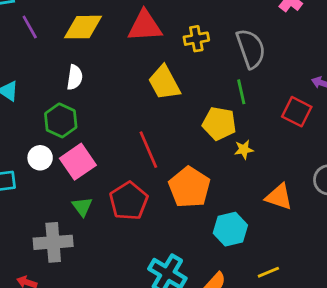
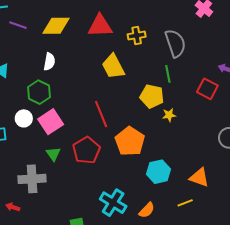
purple line: (30, 27) -> (18, 25), turned -42
orange triangle: (279, 197) -> (199, 177), moved

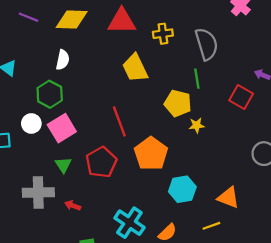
red arrow: (13, 207) -> (73, 206), moved

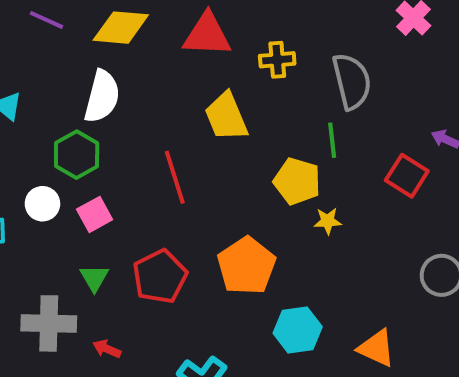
white semicircle: (63, 60) -> (102, 96), size x1.5
red line: (119, 121) -> (175, 177), moved
pink square: (62, 128) -> (95, 214), size x0.7

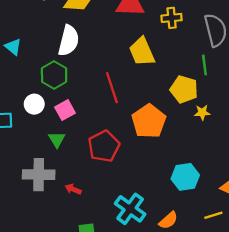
orange pentagon: (246, 266) -> (149, 121), moved
green triangle: (94, 278) -> (57, 139), moved

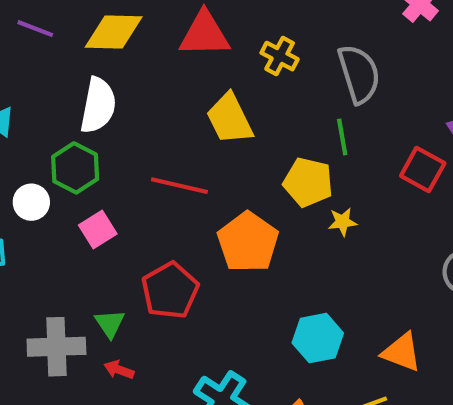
yellow cross: (172, 18) -> (280, 56), turned 36
red line: (112, 88) -> (179, 186), turned -56
white circle: (34, 104) -> (31, 202), moved
green triangle: (57, 139) -> (110, 324), moved

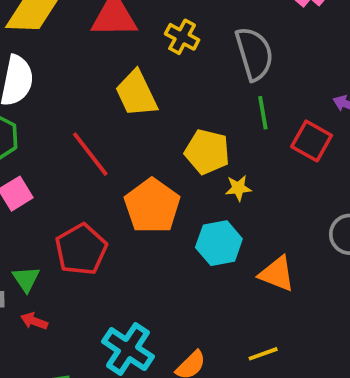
green line: (342, 137) -> (263, 113), moved
red line: (179, 186) -> (90, 154), turned 39
cyan hexagon: (318, 338) -> (219, 243), moved
orange triangle: (402, 352) -> (277, 274), moved

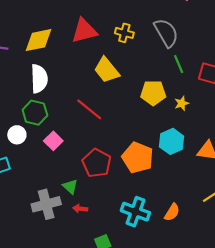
yellow star: (238, 188) -> (182, 103), moved
orange pentagon: (152, 206) -> (138, 158), moved

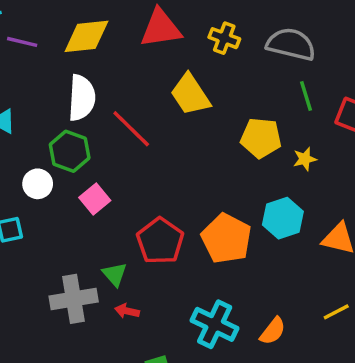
gray semicircle: (166, 33) -> (291, 44), turned -52
red line: (89, 109) -> (131, 129), moved

